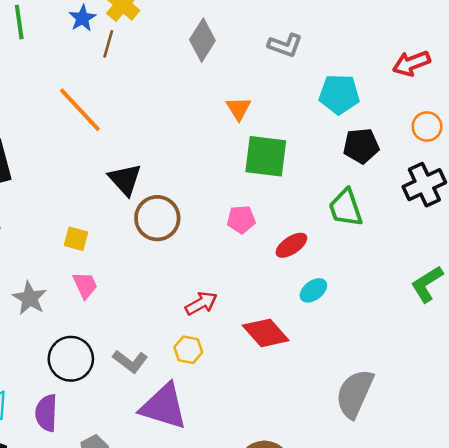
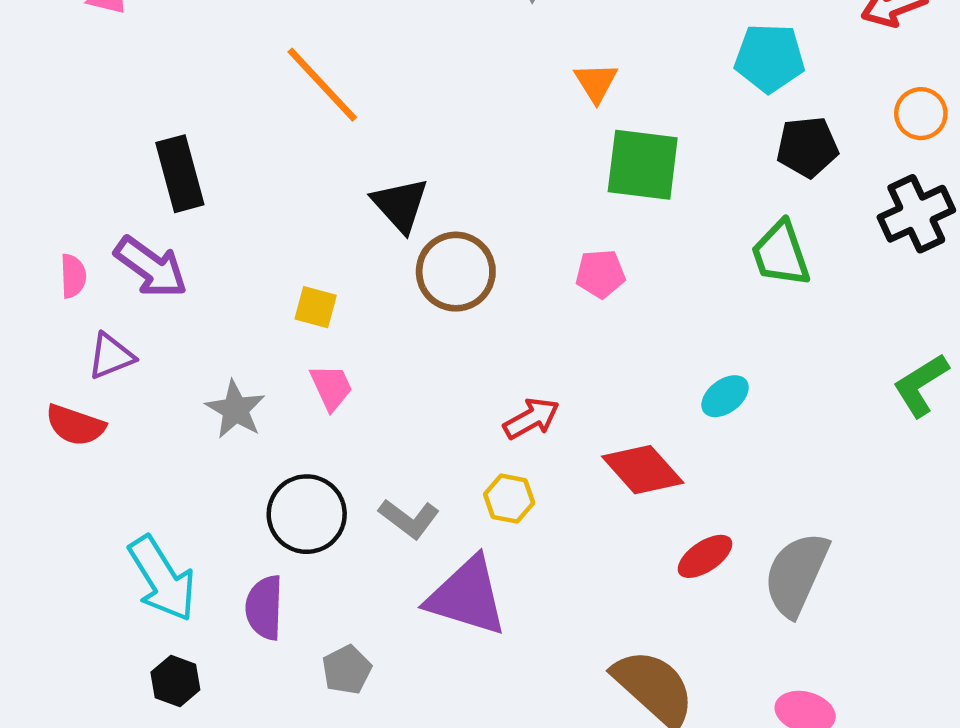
red ellipse: (291, 245) -> (705, 556), moved

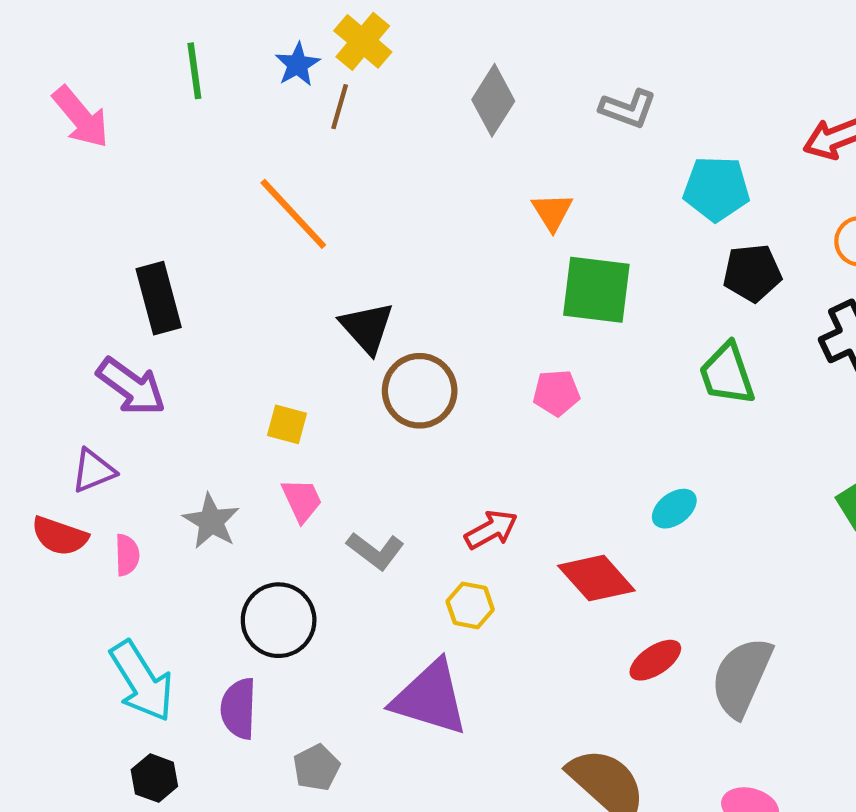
pink semicircle: (73, 276) -> (127, 555), moved
gray L-shape: (409, 519) -> (375, 551), moved

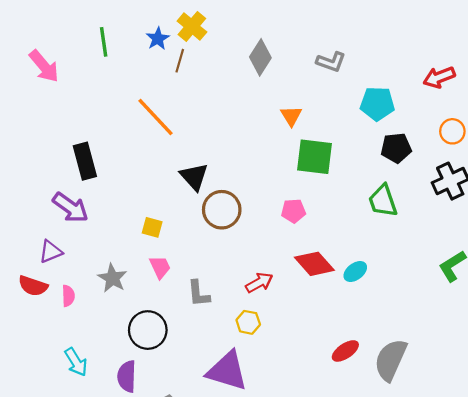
gray L-shape: (375, 551) -> (199, 294), turned 48
red diamond: (596, 578) -> (314, 264), moved
cyan arrow: (142, 681) -> (76, 362), size x0.7

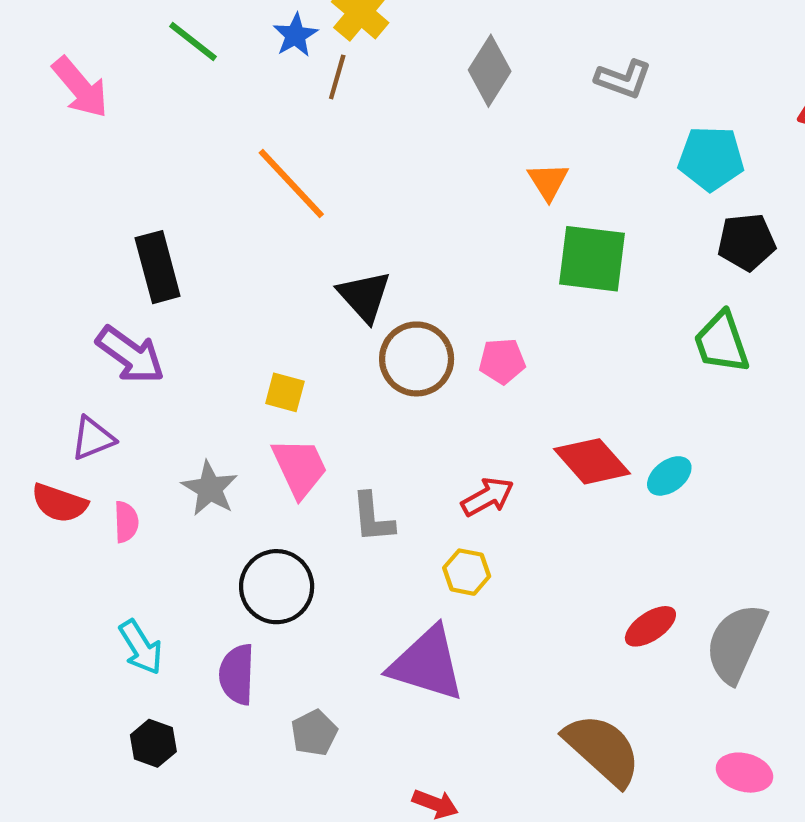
green line: (104, 42) -> (193, 41), turned -44
pink pentagon: (293, 211) -> (502, 361), moved
pink trapezoid: (160, 267) -> (300, 468), size x1.4

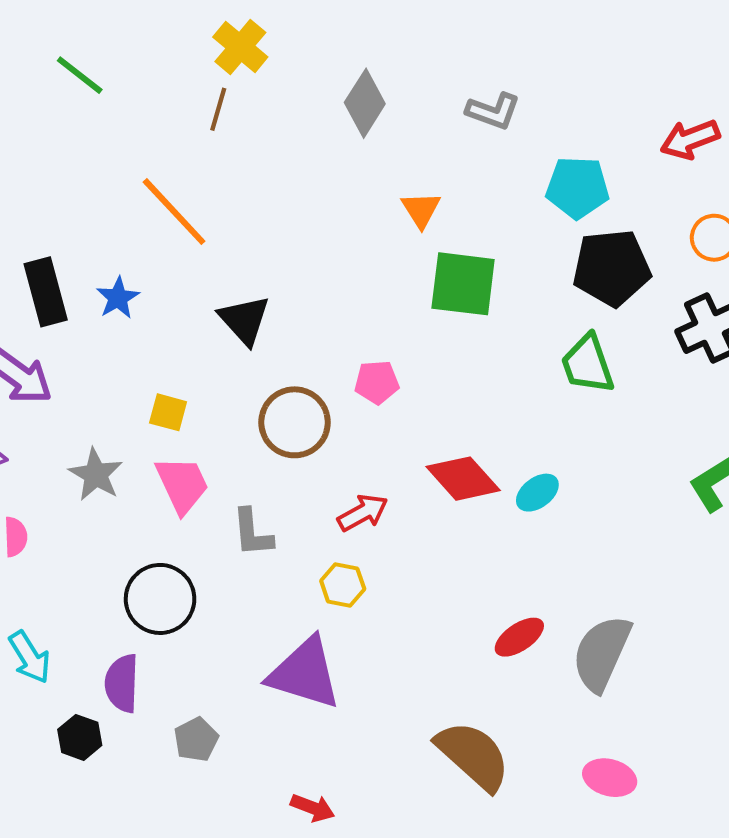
blue star: (295, 35) -> (118, 298), moved
black pentagon: (747, 242) -> (612, 268), size x1.4
brown circle: (417, 359) -> (295, 422), moved
gray star: (210, 488) -> (96, 475), moved
black hexagon: (153, 743) -> (80, 737), moved

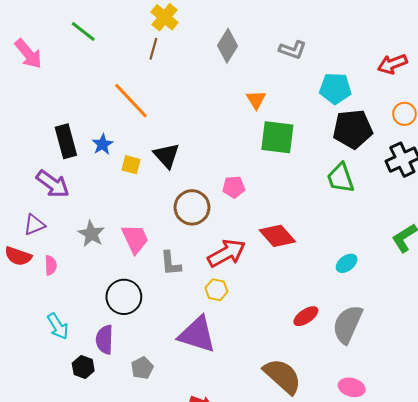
yellow square: (168, 412) -> (131, 165), moved
cyan ellipse: (537, 493) -> (347, 263), moved
red arrow: (363, 513) -> (227, 253), size x1.5

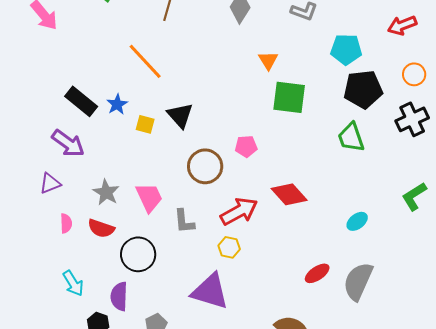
black rectangle: (66, 141) -> (81, 101), turned -36
red semicircle: (18, 256) -> (101, 228), moved

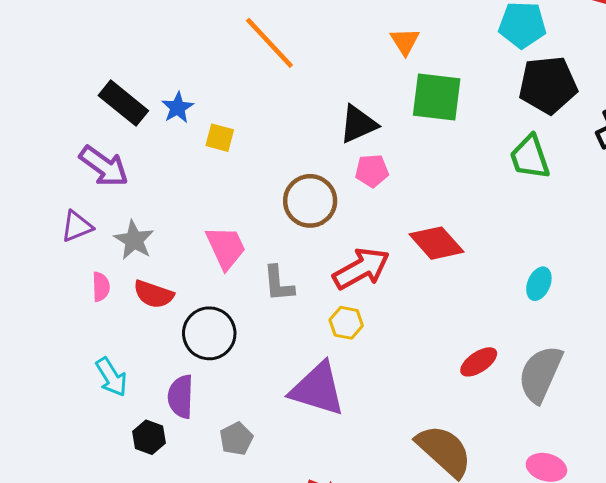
orange line: (145, 61) -> (269, 43), moved
black triangle: (180, 115) -> (358, 124), moved, turned 48
gray star: (106, 192) -> (134, 240), moved
cyan ellipse: (357, 221) -> (539, 284), turned -30

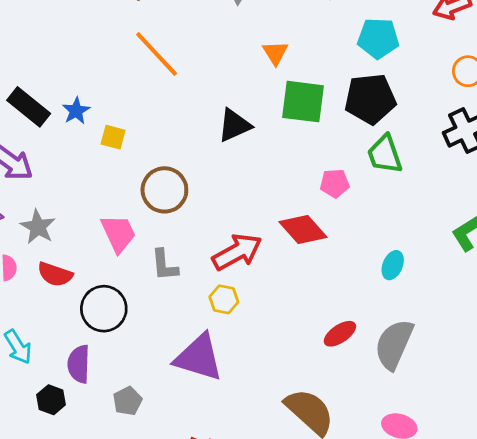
black pentagon: (548, 85) -> (370, 99), moved
pink pentagon: (372, 171) -> (335, 183), moved
brown circle: (310, 201) -> (164, 190), moved

